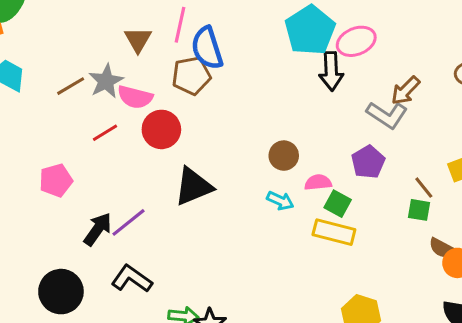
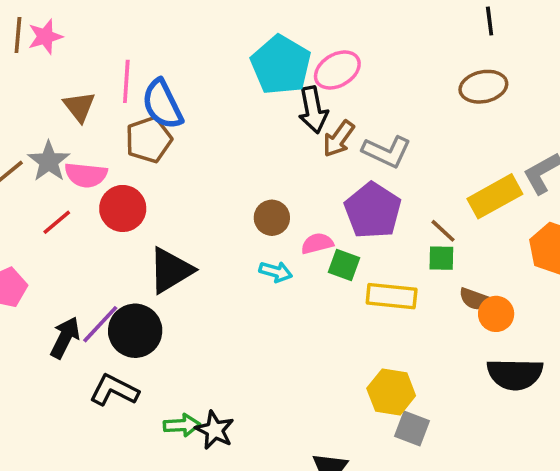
brown arrow: (405, 91) -> (339, 139), moved
purple pentagon: (368, 162) -> (373, 210), size x1.4
yellow rectangle: (334, 232) -> (392, 296), moved
black circle: (61, 292) -> (135, 331), moved

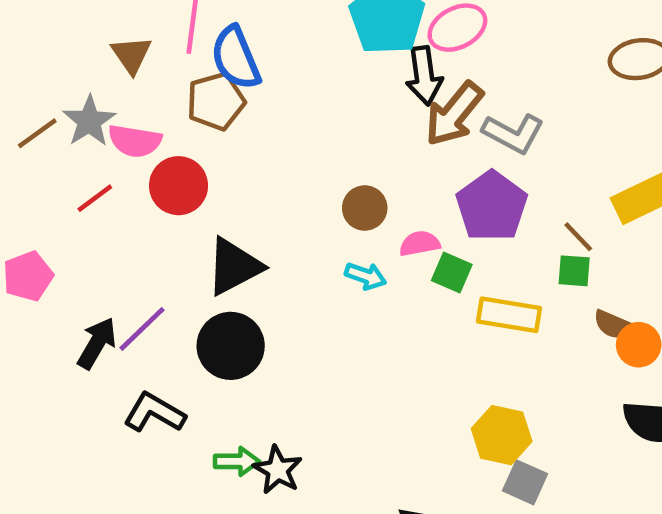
brown arrow: (339, 139) -> (454, 114), size x1.4
black circle: (135, 331) -> (231, 346), moved

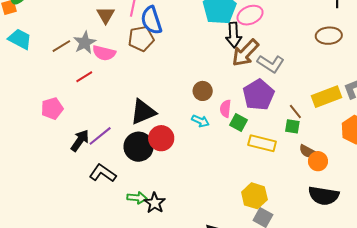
red circle: (179, 186) -> (161, 138), moved
pink semicircle: (420, 243) -> (225, 109), turned -78

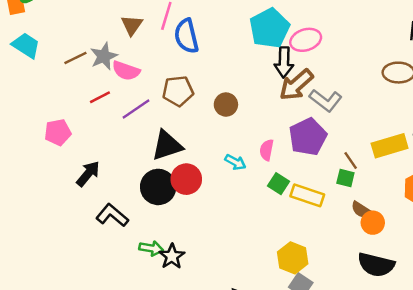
brown pentagon: (141, 39) -> (178, 91), moved
brown circle: (203, 91) -> (226, 105), moved
green square: (238, 123) -> (279, 184), moved
purple line: (100, 136) -> (136, 109), moved

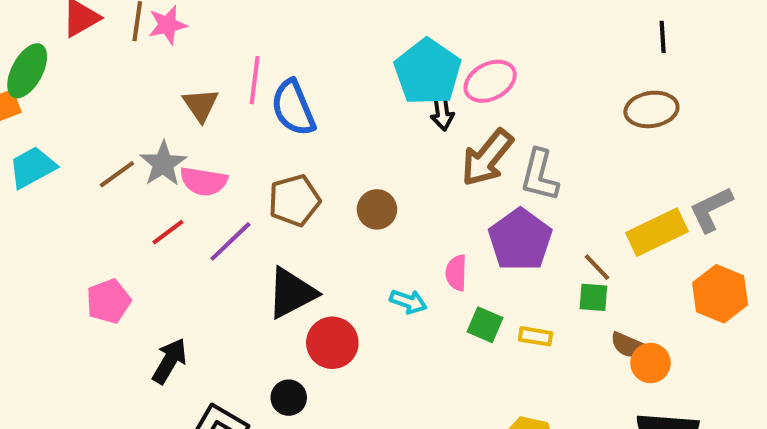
cyan trapezoid: (26, 45) -> (32, 167), turned -52
black arrow: (284, 62) -> (442, 112), moved, size x0.7
gray L-shape: (326, 100) -> (540, 175), turned 76
black circle: (158, 187) -> (289, 398), moved, size x0.6
yellow rectangle: (307, 195) -> (535, 336), size x0.6

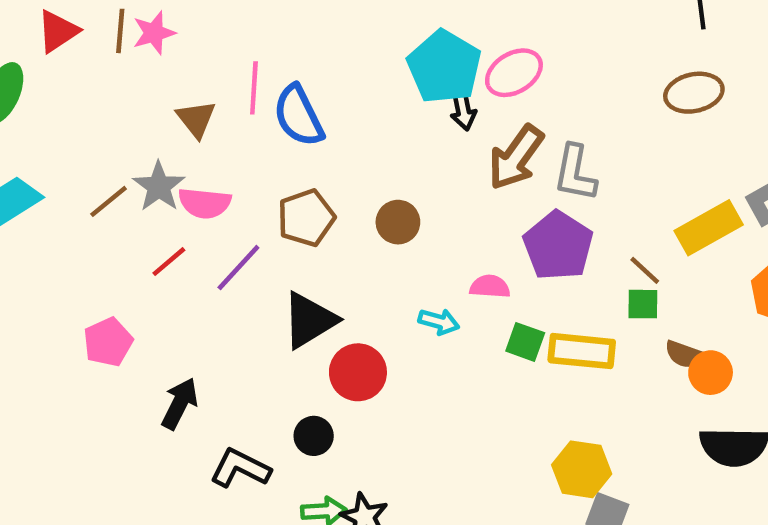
pink semicircle: (456, 273) -> (490, 287), turned 96
yellow rectangle: (535, 336) -> (582, 351), size x1.8

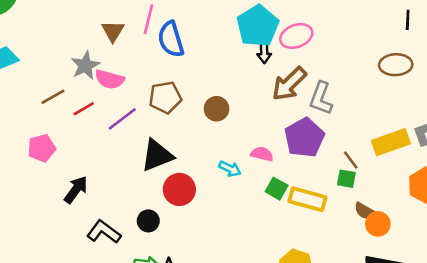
brown line: (109, 201) -> (53, 97), moved

